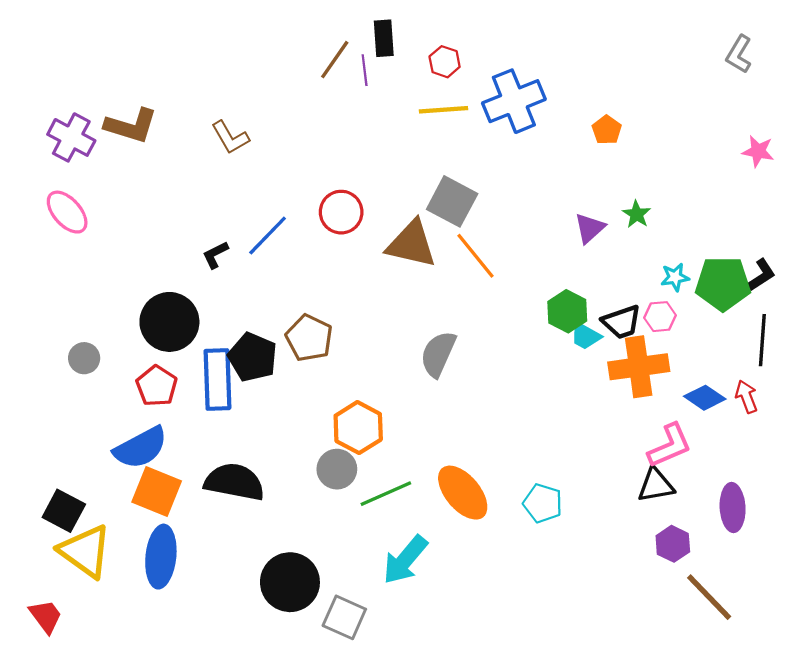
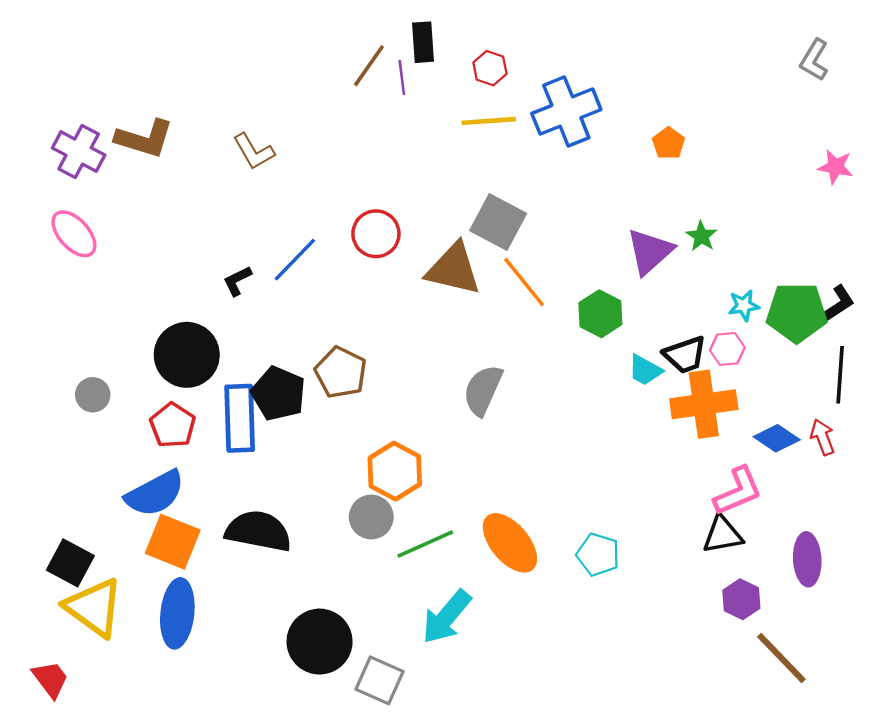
purple triangle: (590, 228) -> (650, 251), size x1.4
green hexagon: (567, 311) -> (600, 314), moved

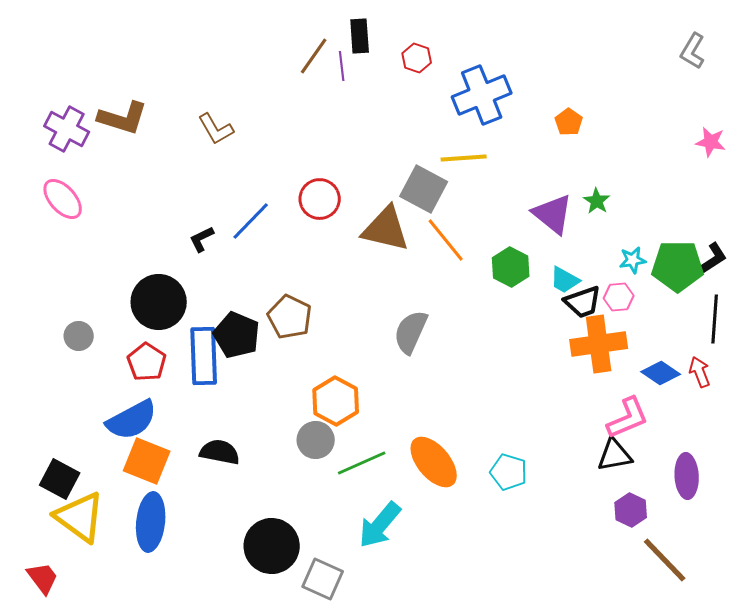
yellow line: (489, 121) -> (464, 158), moved
purple triangle: (650, 251) -> (553, 214), turned -39
cyan trapezoid: (645, 370) -> (565, 280), moved
black semicircle: (258, 531) -> (220, 452), size x0.7

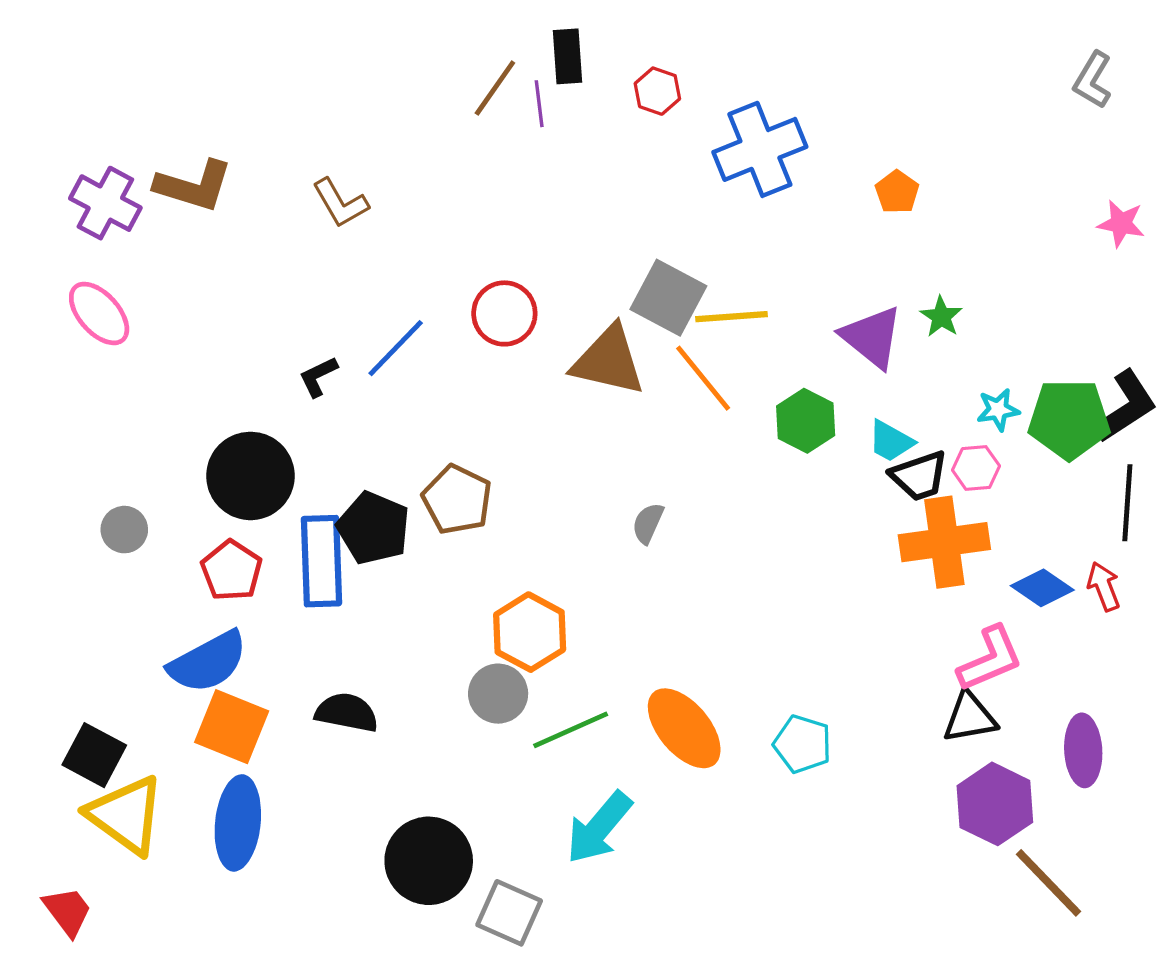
yellow line: (464, 158) -> (732, 317), moved
black L-shape: (714, 258) -> (1126, 407), size x1.5
gray semicircle: (411, 332) -> (648, 523), size x0.6
purple hexagon: (631, 510) -> (995, 804), size x1.5

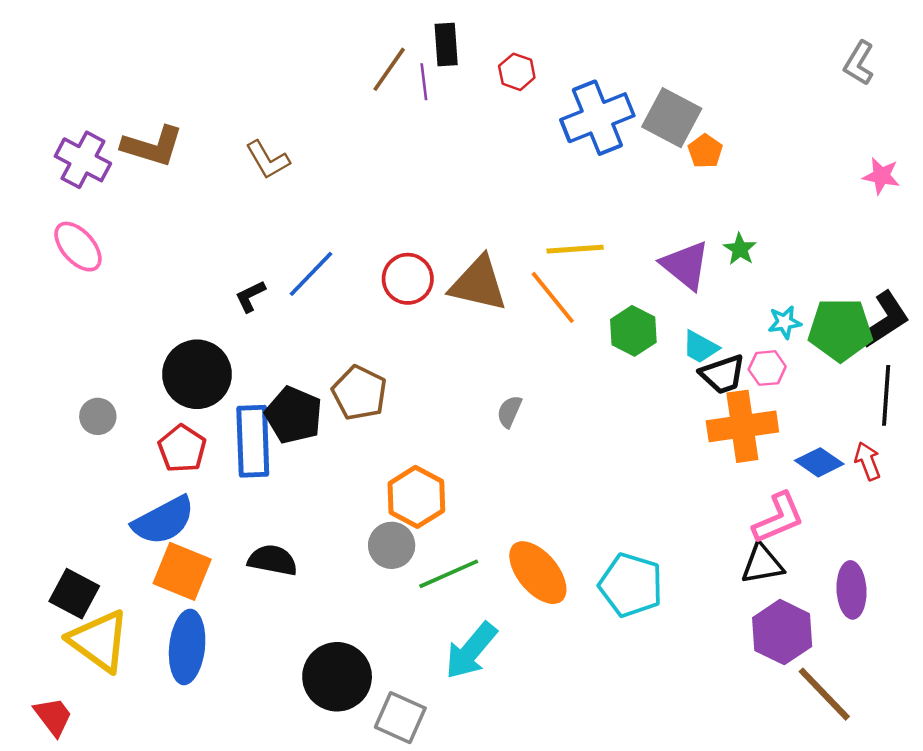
gray square: (668, 298) -> (672, 118), moved
red circle: (504, 313) -> (408, 279), moved
cyan pentagon: (802, 744) -> (631, 585), size x1.4

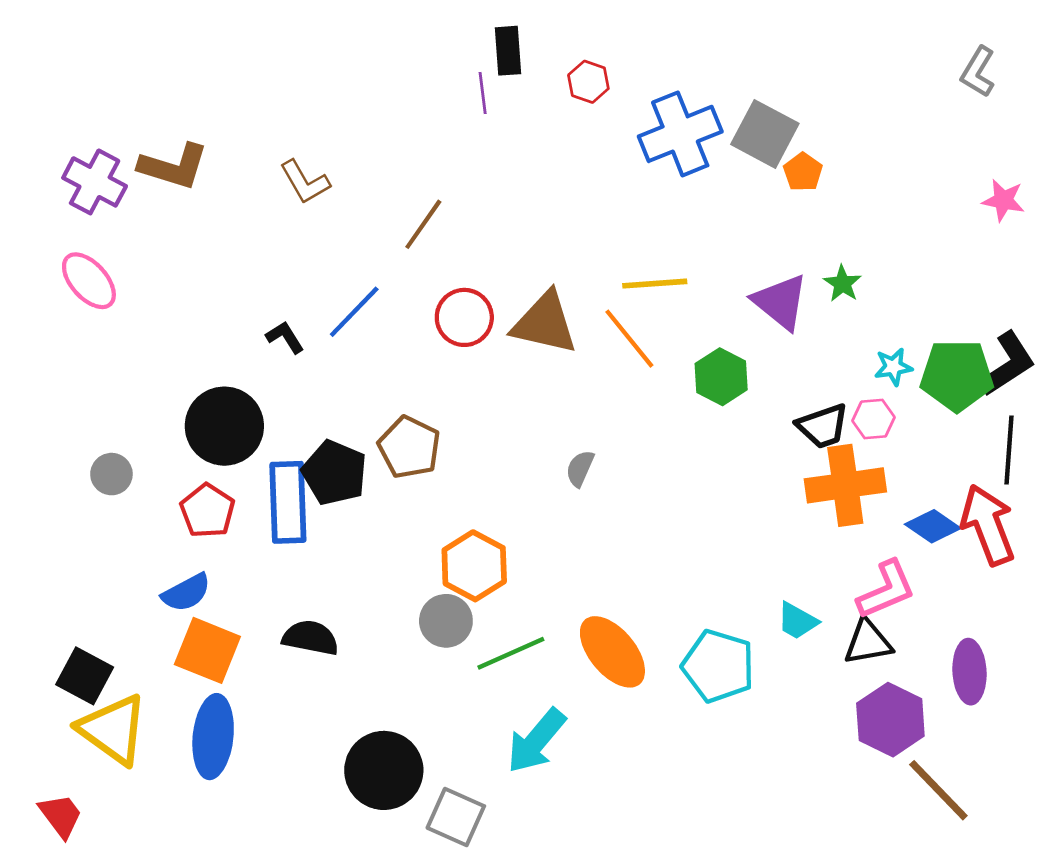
brown line: (389, 69) -> (423, 224), moved
black L-shape: (250, 296) -> (285, 337), turned 84
cyan trapezoid: (700, 347) -> (797, 621), moved
red arrow: (868, 461) -> (988, 525), size x1.8
blue semicircle: (164, 521) -> (186, 593), size x0.7

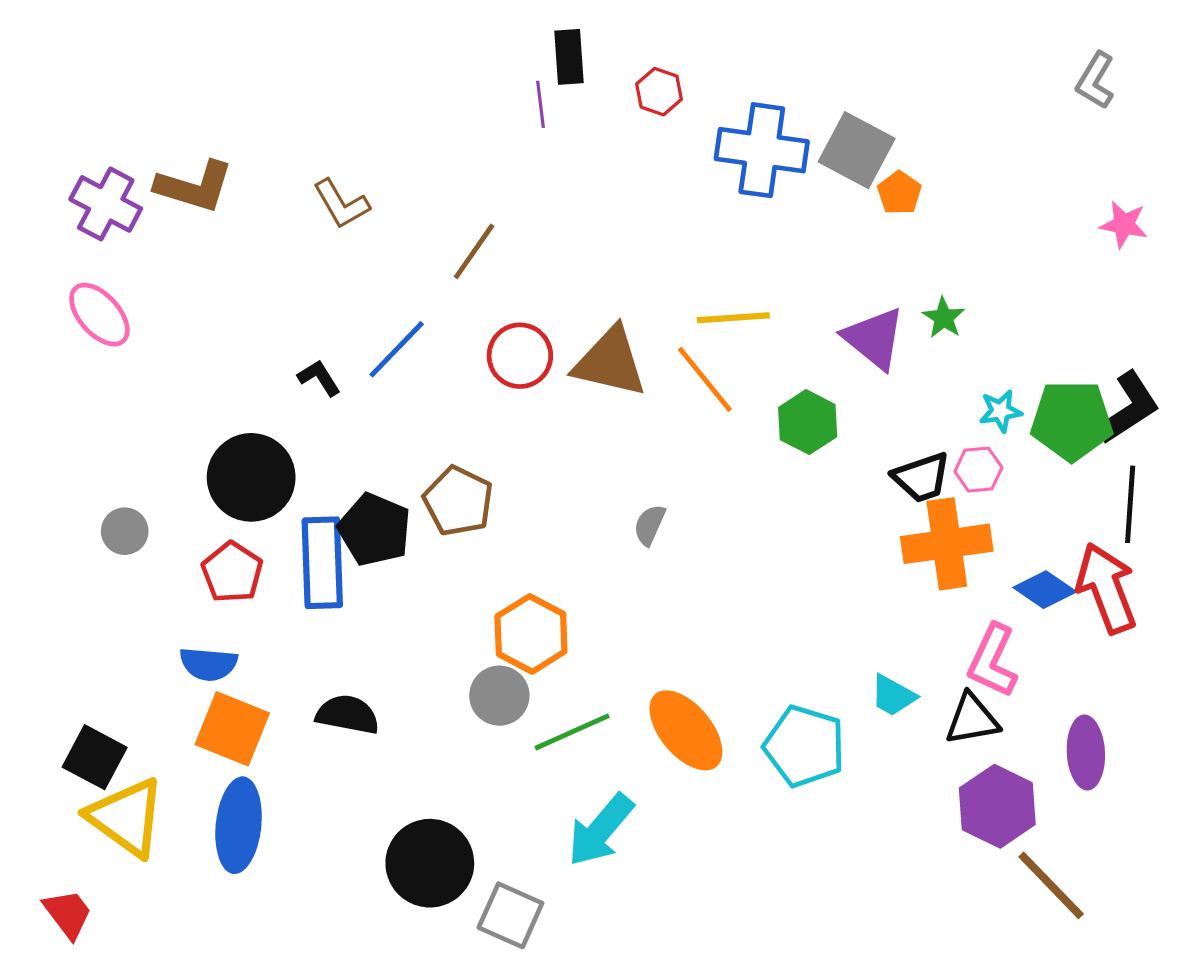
blue cross: (680, 134) -> (762, 150), turned 30
pink L-shape: (886, 590) -> (993, 661), turned 138
blue semicircle: (186, 593) -> (208, 664), turned 33

